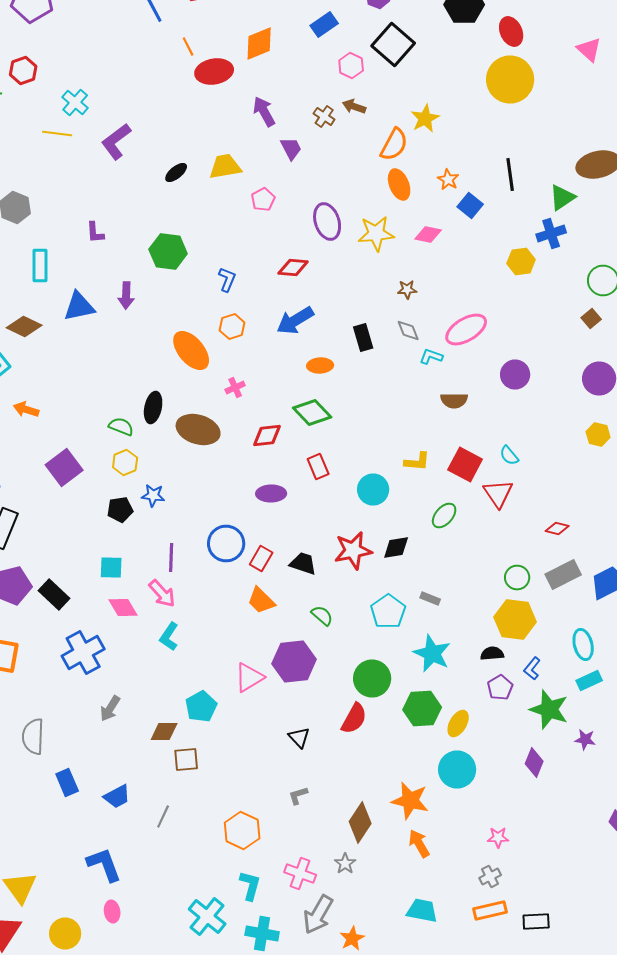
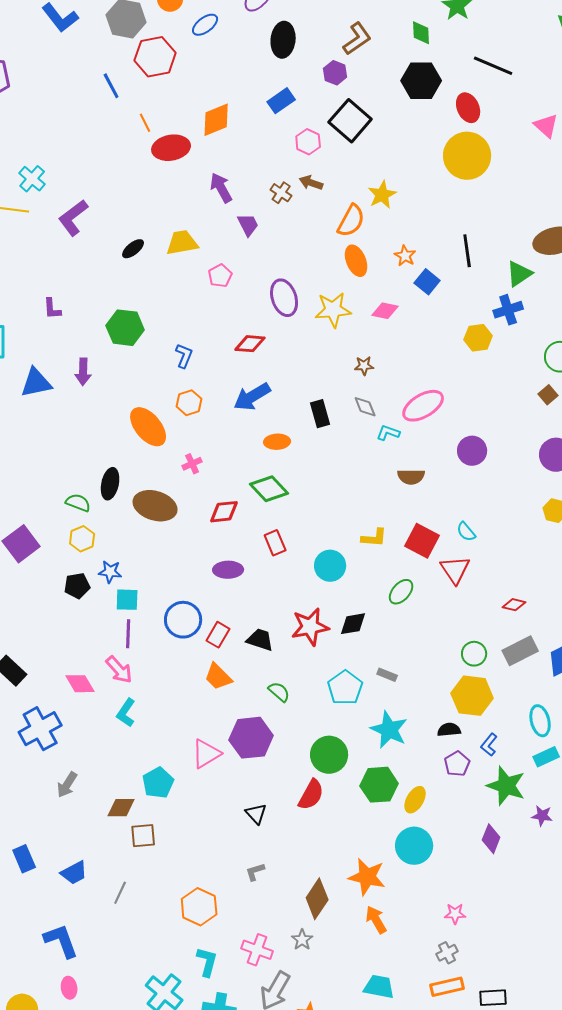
cyan square: (111, 568) -> (127, 600), moved

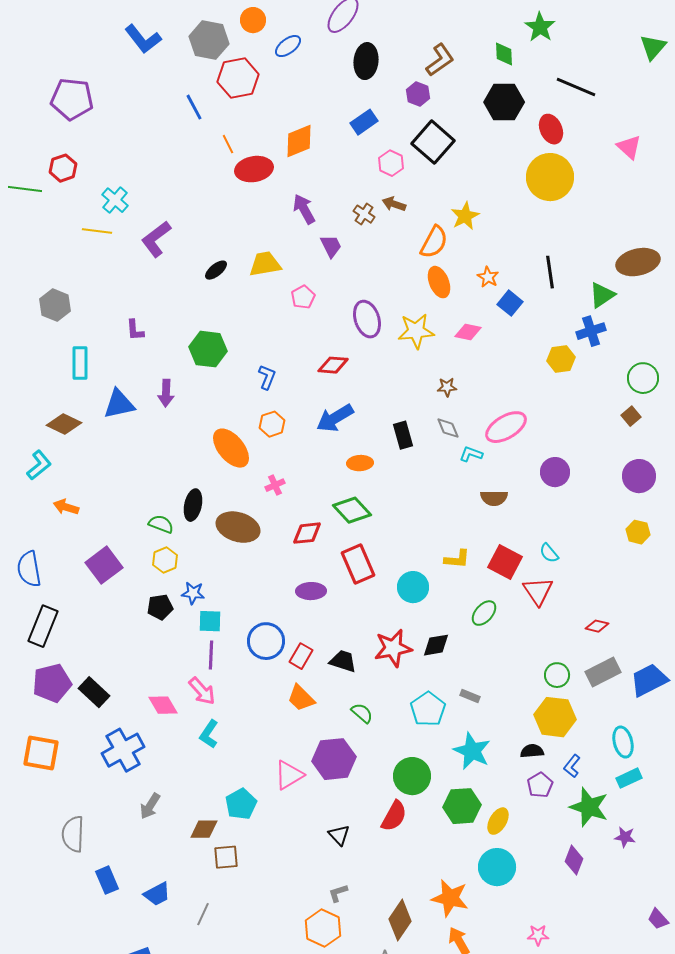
red rectangle: (275, 543) -> (358, 564), size x1.5
orange hexagon: (199, 907) -> (323, 928), moved

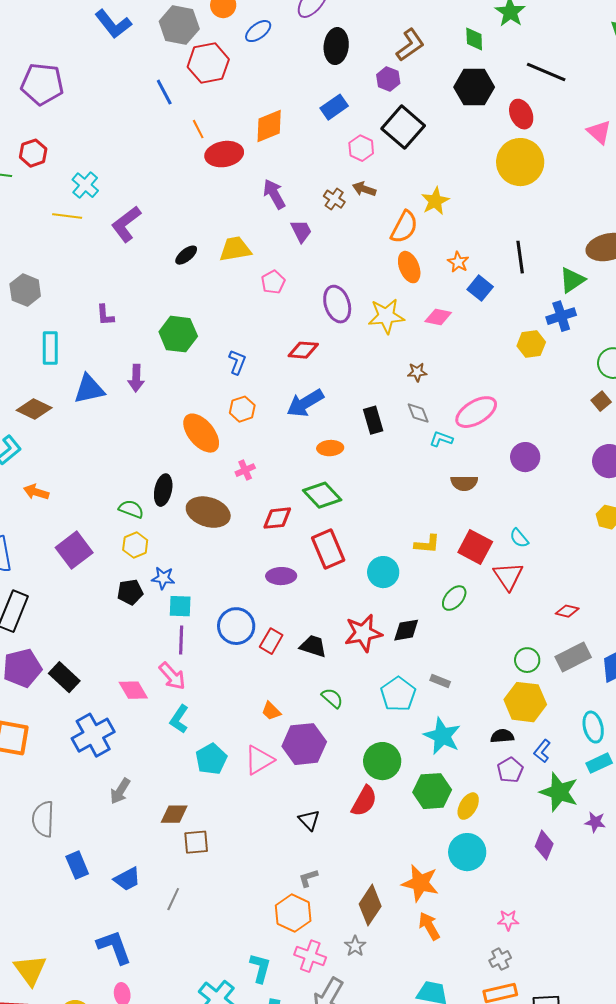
orange trapezoid: (301, 698) -> (271, 711), moved, size x0.7
cyan pentagon: (241, 804) -> (211, 759), moved

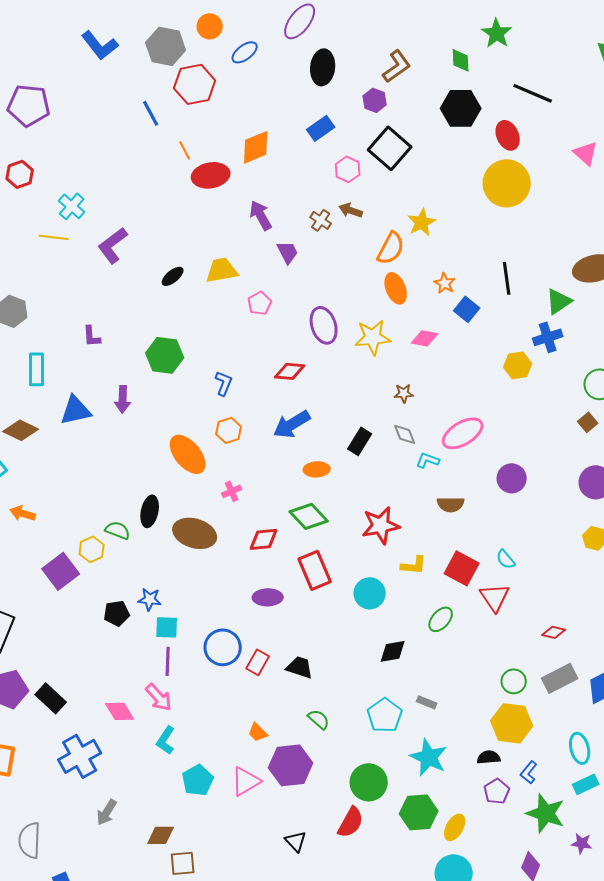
black rectangle: (373, 420) -> (360, 441), turned 48
yellow hexagon: (135, 545) -> (92, 549), moved
red star: (363, 633) -> (381, 525), moved

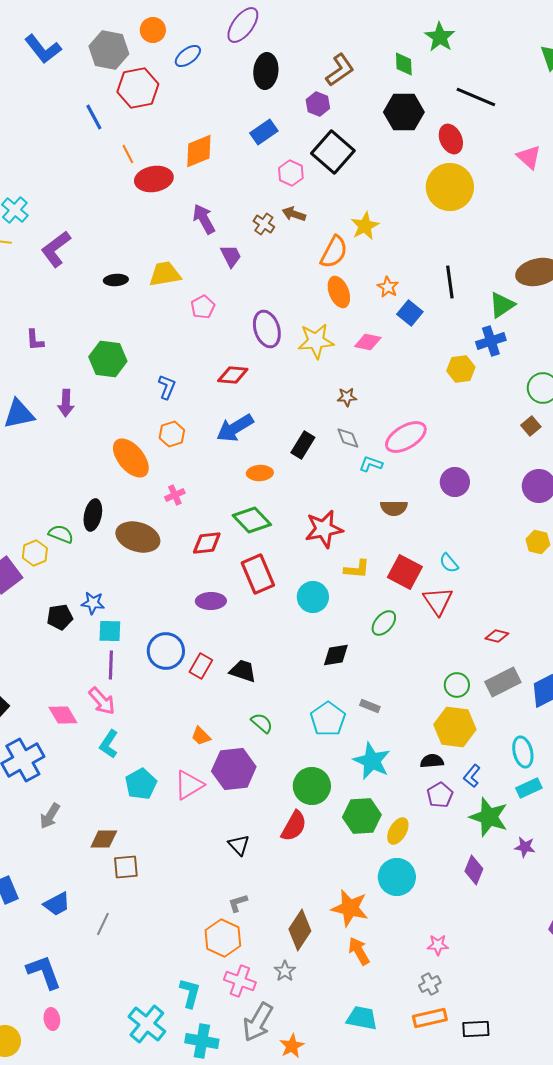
black ellipse: (173, 276) -> (116, 280), turned 35

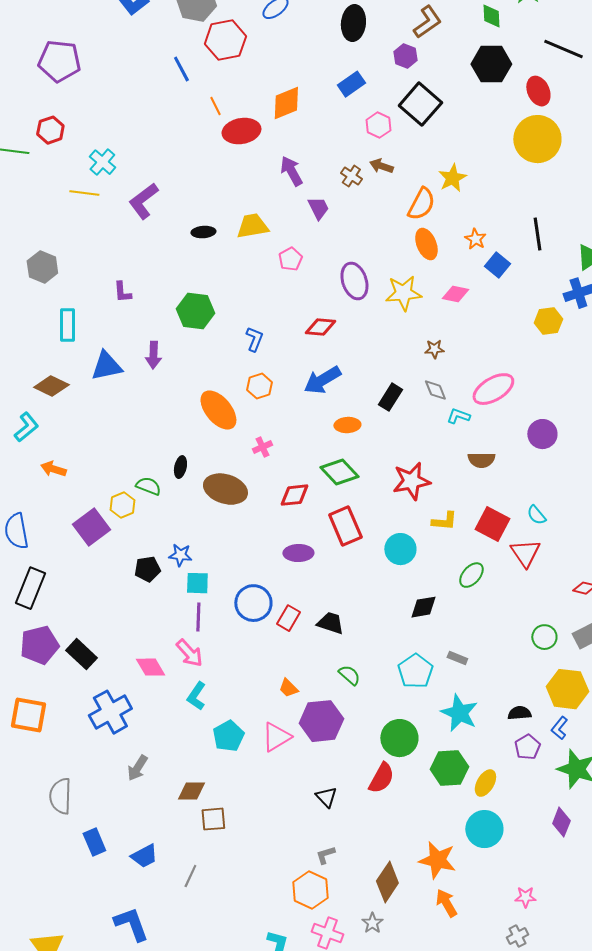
black ellipse: (93, 515) -> (180, 467), size x0.7
yellow hexagon: (455, 727) -> (567, 689), moved

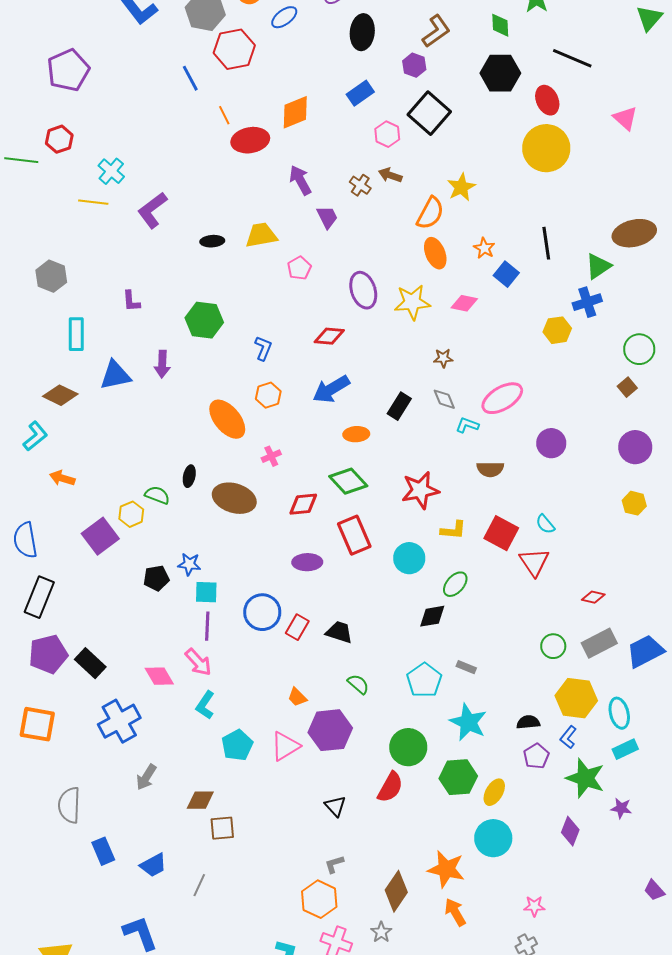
purple pentagon: (59, 61) -> (68, 70), turned -30
green ellipse: (471, 575) -> (455, 584), moved

